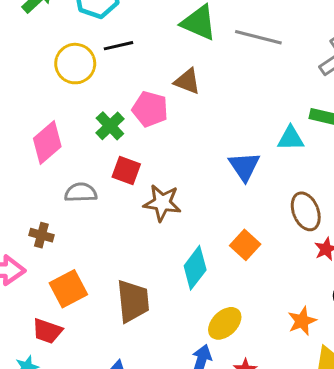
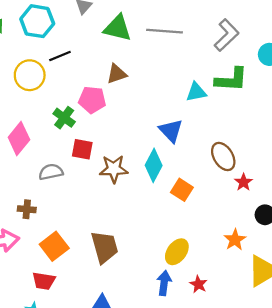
brown triangle: (187, 81) -> (117, 74), turned -30
cyan triangle: (291, 138) -> (196, 92), moved
cyan diamond: (195, 268) -> (154, 165), moved

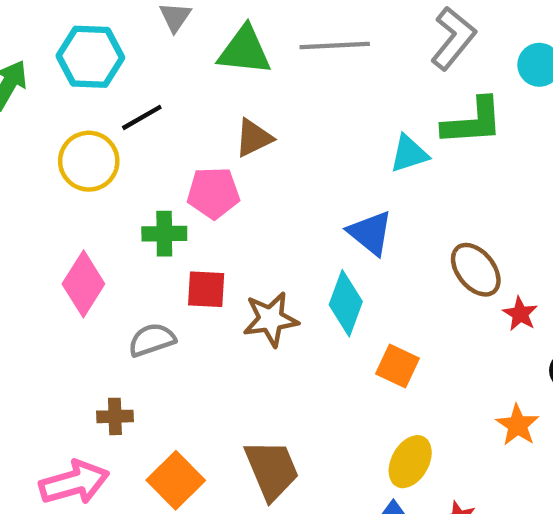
green cross: (64, 118) -> (164, 234), turned -30
orange square: (182, 190) -> (398, 366), moved

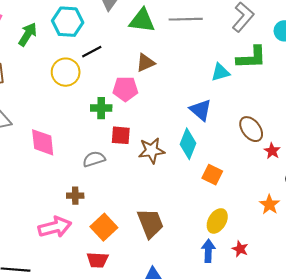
pink diamond: (83, 284) -> (43, 142), moved, turned -40

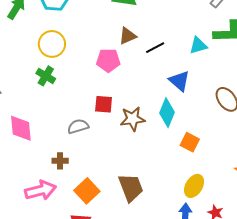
black line: (92, 52) -> (155, 48), moved
green cross: (101, 108) -> (46, 76), moved, turned 30
pink diamond: (43, 142) -> (21, 128), moved

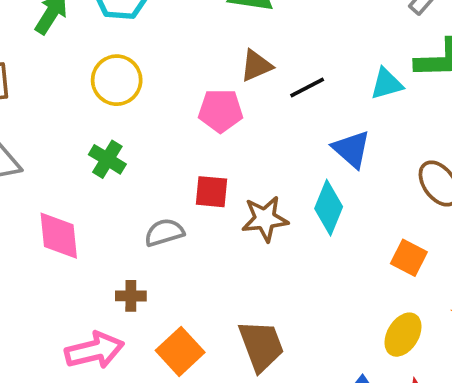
green cross: (46, 76) -> (107, 159), moved
orange square: (190, 142) -> (409, 258), moved
yellow ellipse: (194, 186) -> (403, 335), moved

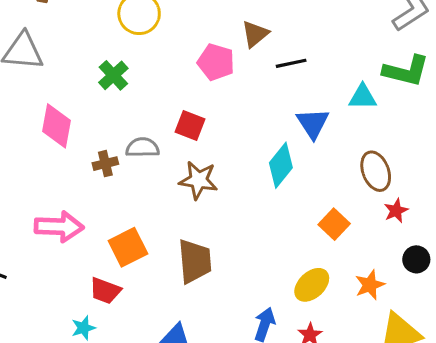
brown triangle: (256, 66) -> (255, 34), turned -32
cyan triangle: (387, 84) -> (363, 97), moved
brown star: (265, 219) -> (198, 180), moved
brown cross: (131, 296) -> (105, 164), moved, turned -30

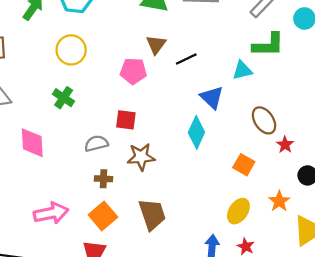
brown cross: (105, 164) -> (103, 179), moved, turned 30

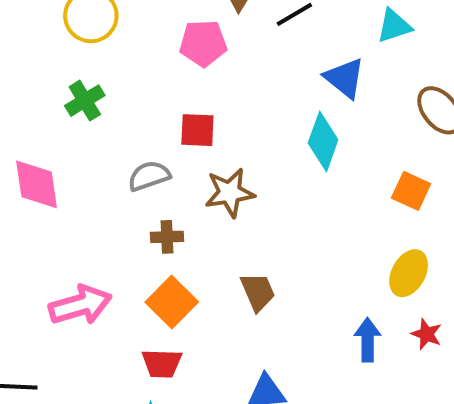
green cross: (64, 98) -> (85, 101), turned 30
brown trapezoid: (152, 214) -> (258, 292), size x0.7

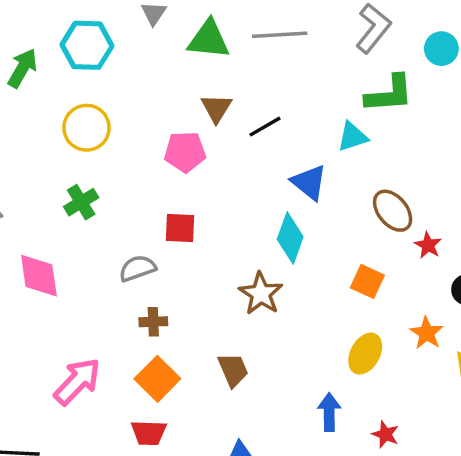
brown star: (230, 193) -> (261, 294), moved, turned -30
pink arrow: (80, 305) -> (77, 381), turned -30
red star: (427, 334) -> (385, 434), moved

